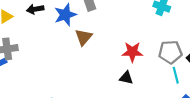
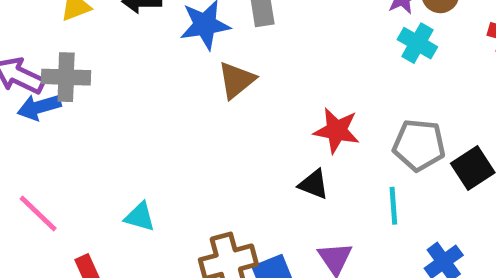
cyan line: (176, 75) -> (393, 206), moved

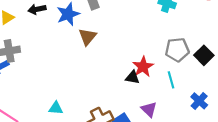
red star: (337, 131) -> (143, 67), moved, turned -30

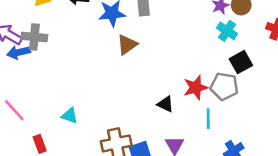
black square: (204, 55) -> (241, 62), moved
red star: (143, 67) -> (196, 88), moved

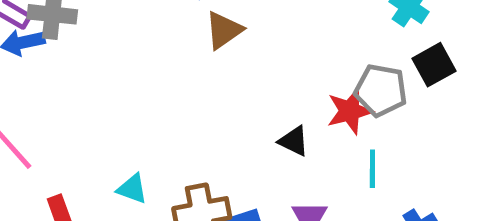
gray pentagon: (224, 86) -> (381, 90), moved
cyan triangle: (70, 116) -> (132, 189), moved

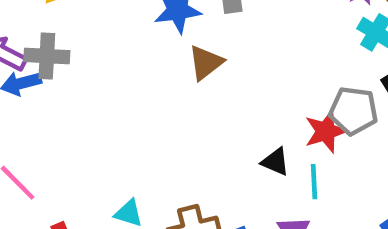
cyan line: (372, 169) -> (314, 182), moved

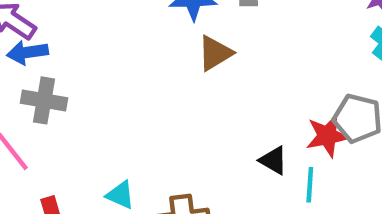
gray cross: (47, 56) -> (44, 100), moved

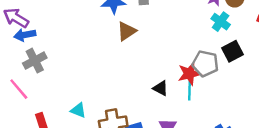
gray cross: (44, 100) -> (35, 61), turned -35
cyan line: (310, 185) -> (189, 91), moved

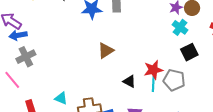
brown triangle: (127, 31) -> (106, 51), moved
gray pentagon: (205, 64) -> (174, 80), moved

